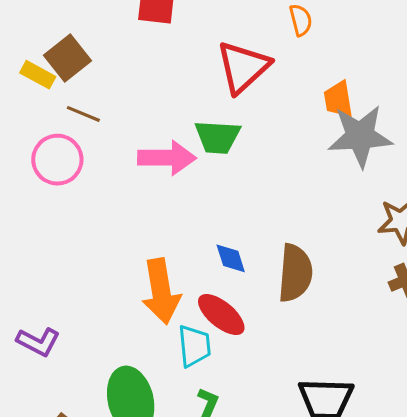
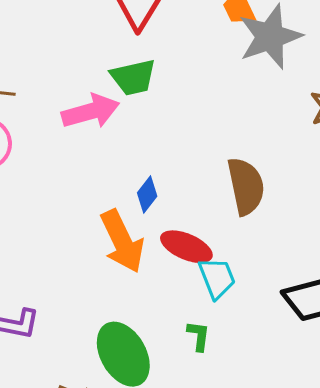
blue diamond: (231, 258) -> (147, 194), moved, turned 72
cyan trapezoid: (194, 346) -> (217, 278), moved

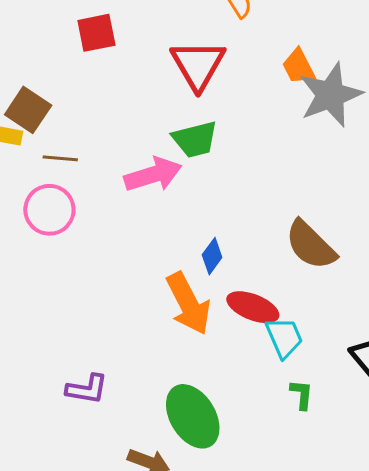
brown semicircle: (246, 186) -> (311, 245), turned 148
green L-shape: (199, 336) -> (302, 394), moved

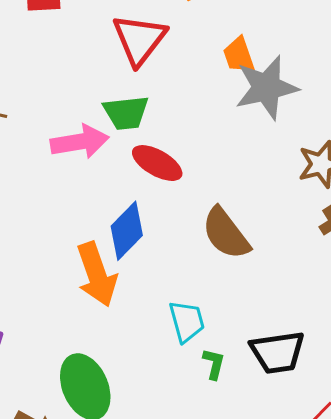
blue diamond: (212, 256) -> (127, 231), size x1.6
red ellipse: (253, 307) -> (157, 163), moved
green L-shape: (302, 394) -> (214, 364), moved

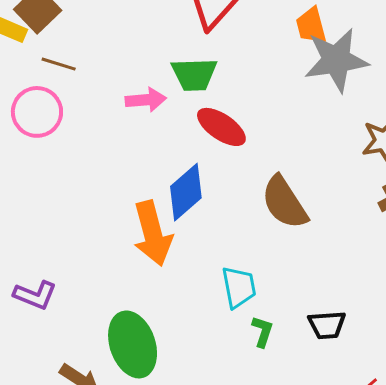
pink arrow: (80, 142) -> (146, 100), size x0.7
black trapezoid: (277, 352) -> (327, 325), size x0.7

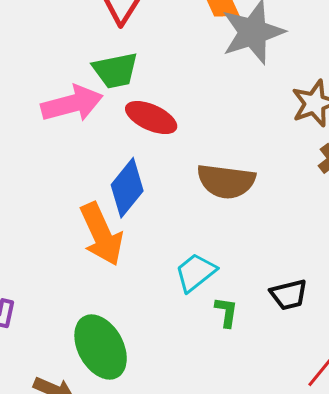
pink arrow: (146, 100) -> (72, 104), size x1.5
brown semicircle: (284, 202) -> (226, 181), turned -40
cyan trapezoid: (239, 287) -> (196, 272), turned -108

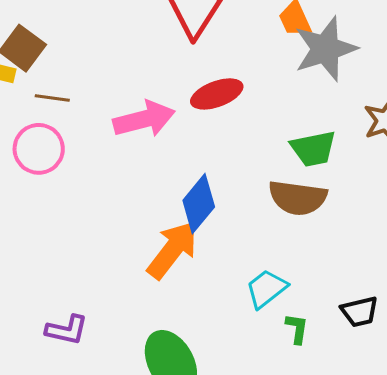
green trapezoid: (115, 70) -> (313, 149), moved
red ellipse: (151, 118) -> (217, 94), moved, turned -45
orange arrow: (101, 234) -> (173, 250), turned -118

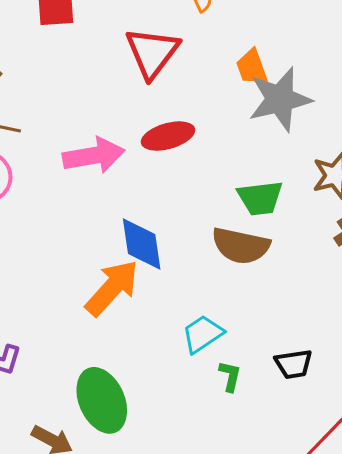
blue diamond: (199, 204) -> (142, 244), turned -52

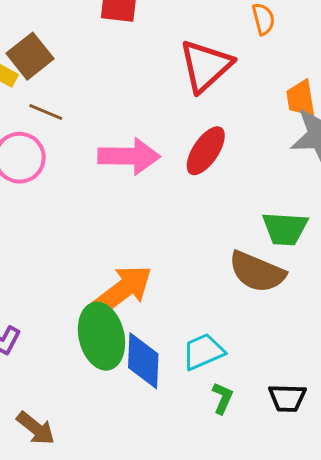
red ellipse: (168, 136) -> (206, 151), turned -51
blue diamond: (142, 244) -> (143, 361), moved
green ellipse: (102, 400) -> (101, 336), moved

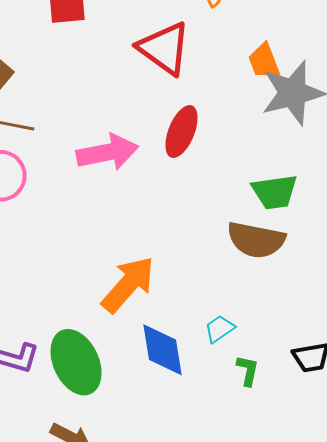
red triangle: (206, 66) -> (164, 48), turned -30
green ellipse: (101, 336) -> (76, 362), moved
cyan trapezoid: (203, 352) -> (220, 329), size x0.7

